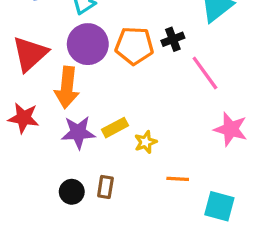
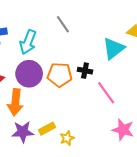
black cross: (173, 39) -> (85, 71), turned 32

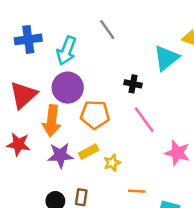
orange pentagon: (60, 75) -> (95, 115), moved
pink line: (106, 93) -> (144, 120), moved

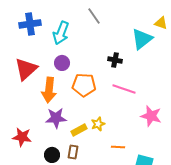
purple circle: (68, 88) -> (62, 63), size x0.6
pink line: (144, 120) -> (124, 89), turned -35
red star: (18, 144) -> (22, 137), moved
yellow rectangle: (89, 152) -> (79, 130), moved

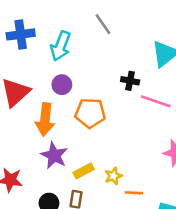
pink line: (124, 89) -> (156, 101), moved
purple star: (56, 118) -> (54, 155), turned 30
yellow star: (98, 124) -> (113, 176), moved

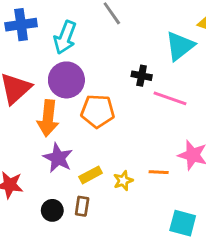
purple circle: (62, 85) -> (66, 80), size x1.6
orange line: (134, 193) -> (159, 172), moved

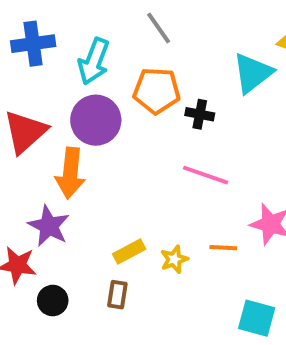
pink line: (170, 98) -> (206, 175), moved
orange pentagon: (98, 111) -> (157, 91), moved
purple star: (58, 158) -> (49, 226), moved
black circle: (52, 210) -> (53, 301), moved

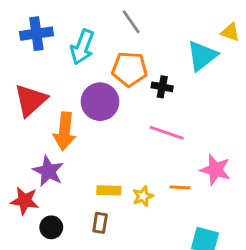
purple circle: (96, 120) -> (100, 102), moved
yellow rectangle: (129, 252) -> (109, 190), turned 30

